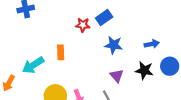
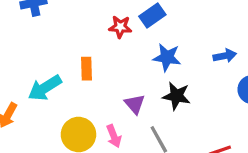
black star: (144, 70) -> (177, 96), moved
purple triangle: (117, 76) -> (135, 104), moved

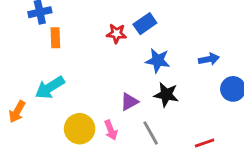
orange rectangle: (87, 69) -> (55, 38), moved
purple triangle: (135, 104) -> (129, 102), turned 42

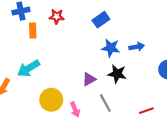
red star: (117, 34) -> (57, 16), moved
blue arrow: (209, 59) -> (137, 47), moved
pink arrow: (111, 130) -> (75, 109), moved

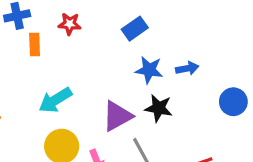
cyan arrow: (28, 68) -> (55, 100), moved
purple triangle: (89, 79) -> (117, 116), size x1.5

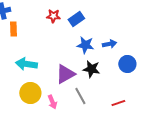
red star: (70, 24) -> (53, 16), moved
cyan arrow: (55, 100) -> (26, 64), turned 40
blue circle: (233, 102) -> (127, 64), moved

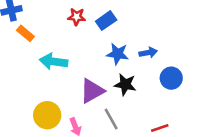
orange rectangle: (13, 29) -> (25, 33), turned -48
cyan arrow: (26, 64) -> (54, 61), moved

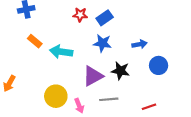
orange rectangle: (25, 33) -> (35, 41), moved
blue star: (118, 54) -> (102, 43), moved
gray line: (111, 119) -> (109, 99), turned -66

